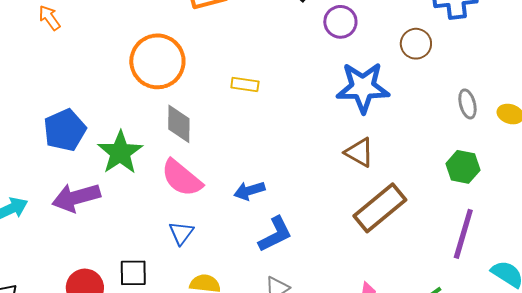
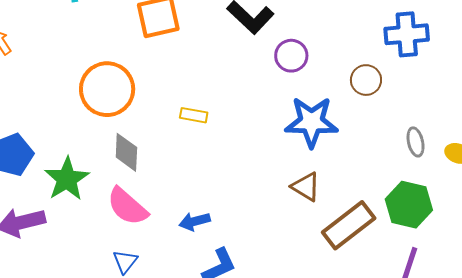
green hexagon: (463, 167) -> (409, 205), size x1.4
brown rectangle: (380, 208) -> (349, 225), moved

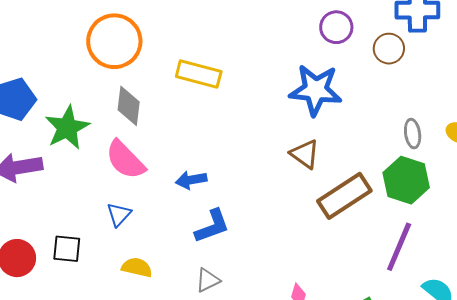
purple circle: (291, 56) -> (336, 27), moved
brown circle: (366, 80) -> (389, 49), moved
yellow rectangle: (194, 115) -> (199, 74), size x1.6
gray ellipse: (416, 142) -> (413, 134), moved

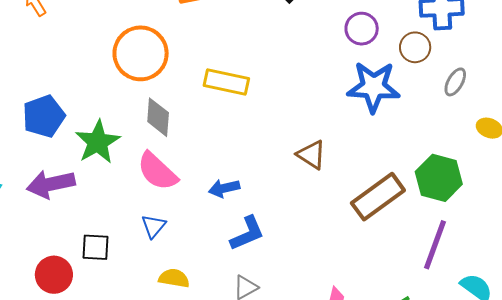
blue star: (316, 90) -> (374, 87), moved
gray ellipse: (413, 134) -> (455, 82), moved, turned 40
brown triangle: (305, 154) -> (311, 155), moved
black square: (67, 249) -> (95, 247), moved

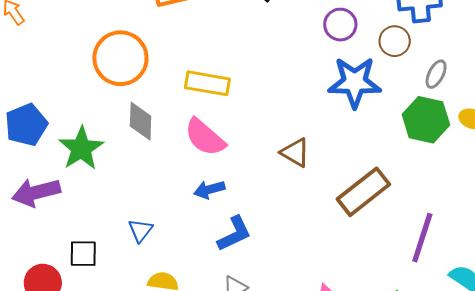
pink semicircle: (157, 171) -> (205, 137), moved
green hexagon: (439, 178) -> (426, 120), moved

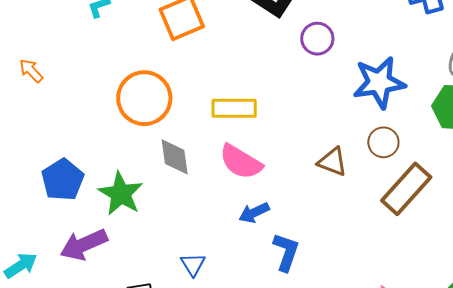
purple circle: (340, 25) -> (317, 39), moved
brown circle: (395, 41) -> (383, 142), moved
blue L-shape: (234, 234) -> (286, 252), turned -36

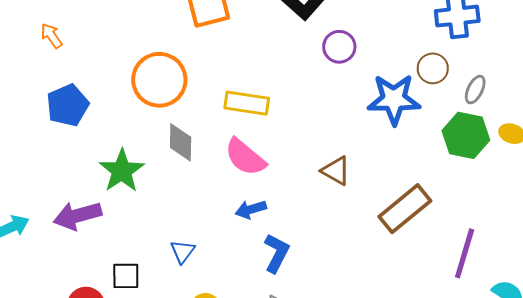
brown circle: (383, 142) -> (433, 68), moved
blue pentagon: (63, 180) -> (68, 105), moved

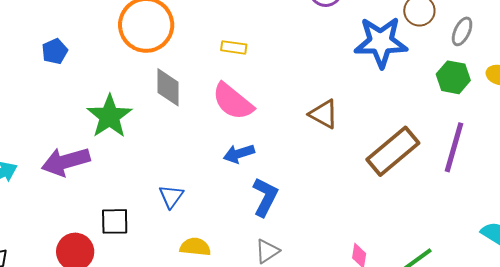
yellow rectangle: (247, 103) -> (234, 47), size x0.6
blue pentagon: (68, 105) -> (55, 51), size x0.6
green hexagon: (466, 135) -> (453, 77), size x0.7
purple line: (465, 253) -> (454, 147), moved

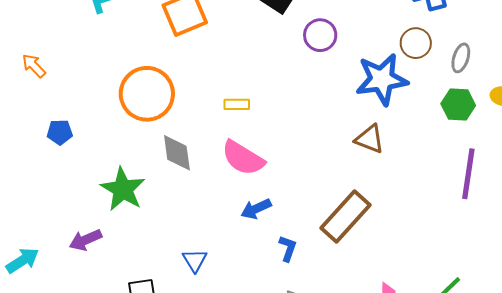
blue pentagon: (55, 51) -> (60, 132), turned 30
brown triangle: (324, 114) -> (370, 139), moved
brown rectangle: (393, 151) -> (346, 216), moved
purple arrow: (66, 162) -> (85, 240), size x0.7
blue L-shape: (265, 197) -> (288, 248), size x0.7

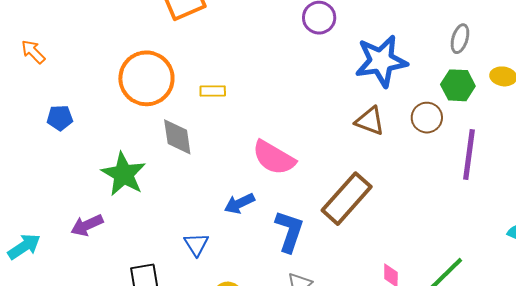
brown circle: (416, 43) -> (427, 118), moved
yellow rectangle: (237, 104) -> (213, 91), moved
pink semicircle: (243, 158) -> (274, 158), moved
blue arrow: (256, 209) -> (239, 203), moved
blue L-shape: (288, 248) -> (289, 231), size x1.6

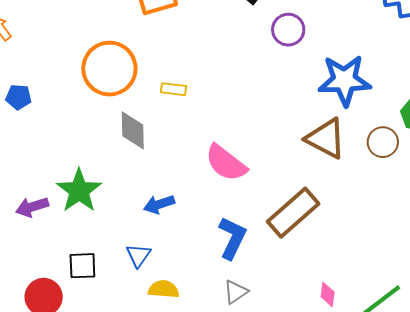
brown triangle: (370, 121) -> (326, 138), size x1.4
green star: (124, 174) -> (79, 191), moved
blue arrow: (239, 203) -> (159, 204), moved
blue triangle: (196, 244) -> (138, 255), moved

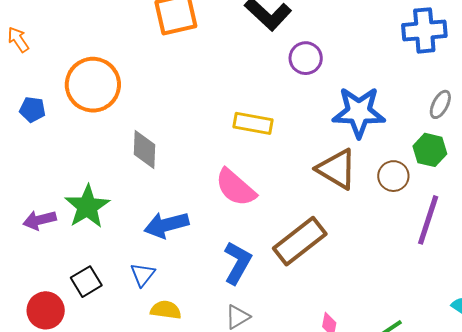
orange circle: (109, 69) -> (93, 85), moved
yellow rectangle: (174, 89) -> (253, 123), moved, size x1.5
blue arrow: (159, 204) -> (166, 225), size x1.4
black square: (82, 266) -> (86, 282), turned -32

